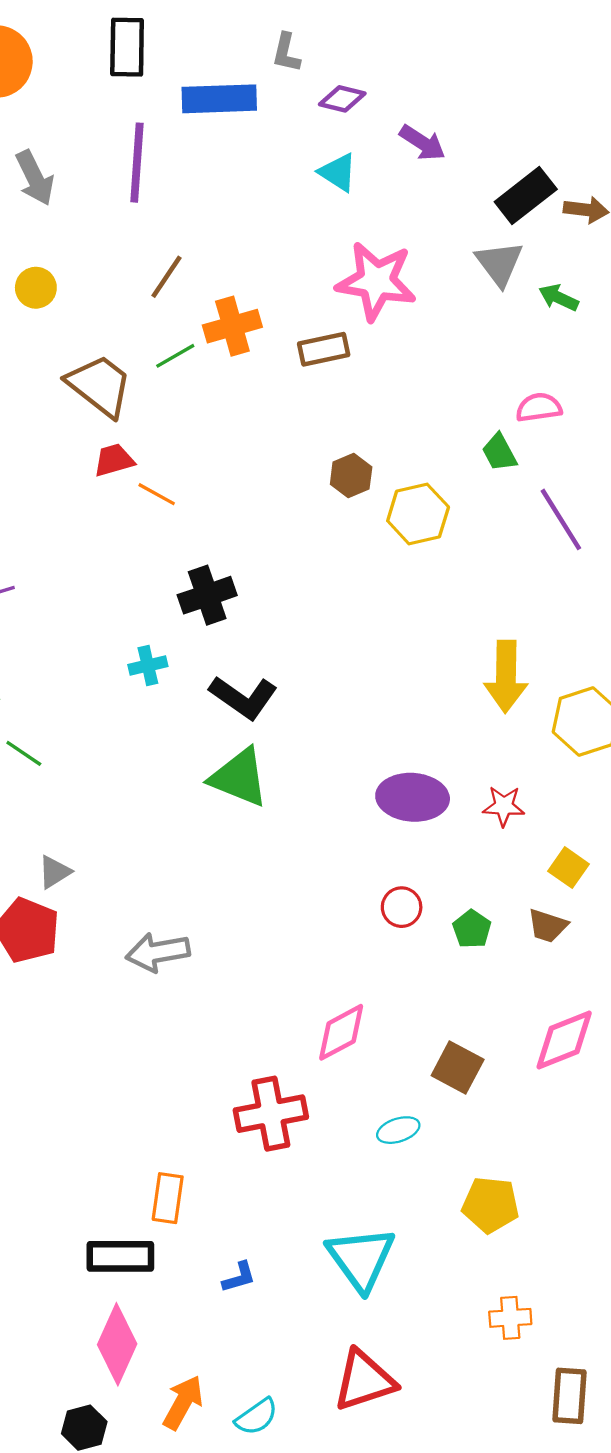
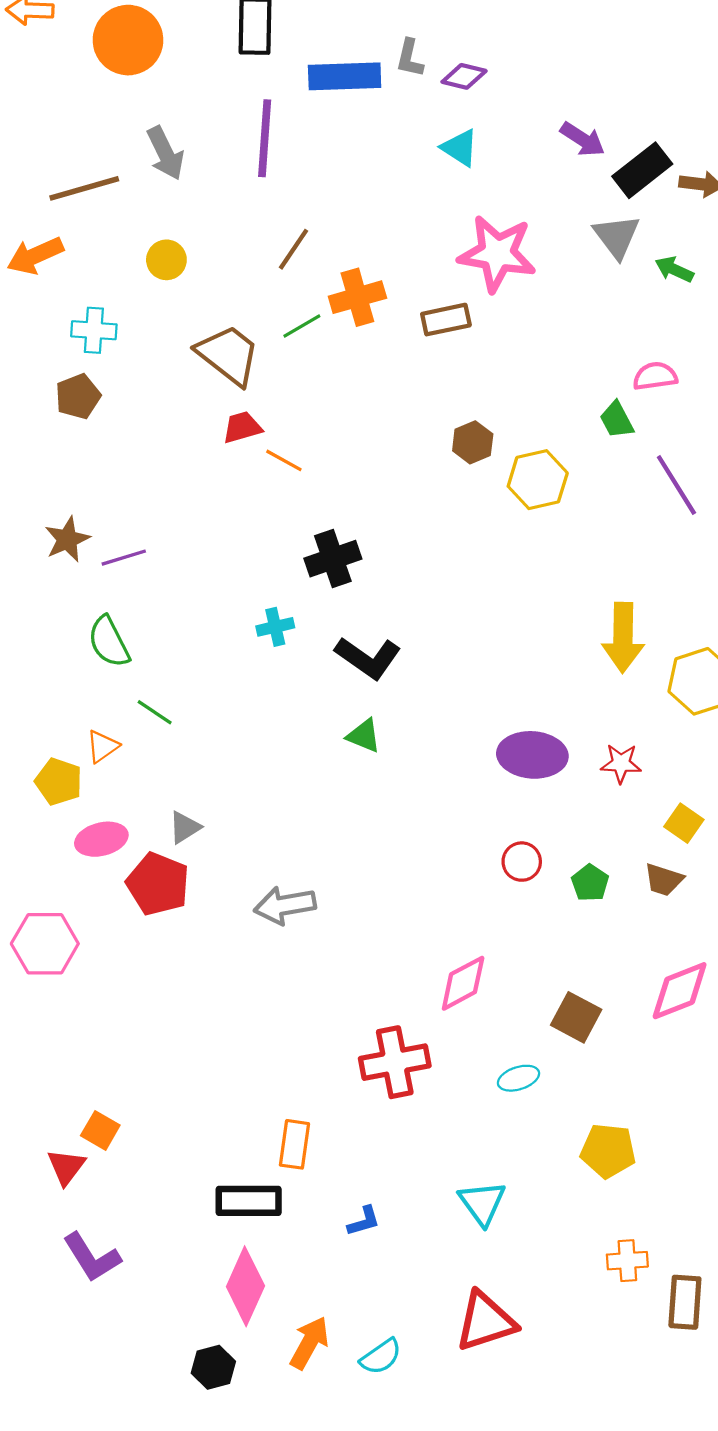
gray L-shape: (286, 53) -> (410, 58), moved
purple arrow: (422, 143) -> (583, 139), moved
green triangle: (239, 778) -> (364, 736), size x0.6
cyan triangle: (361, 1259) -> (482, 1203), size x0.7
brown rectangle: (570, 1396) -> (685, 1302), moved

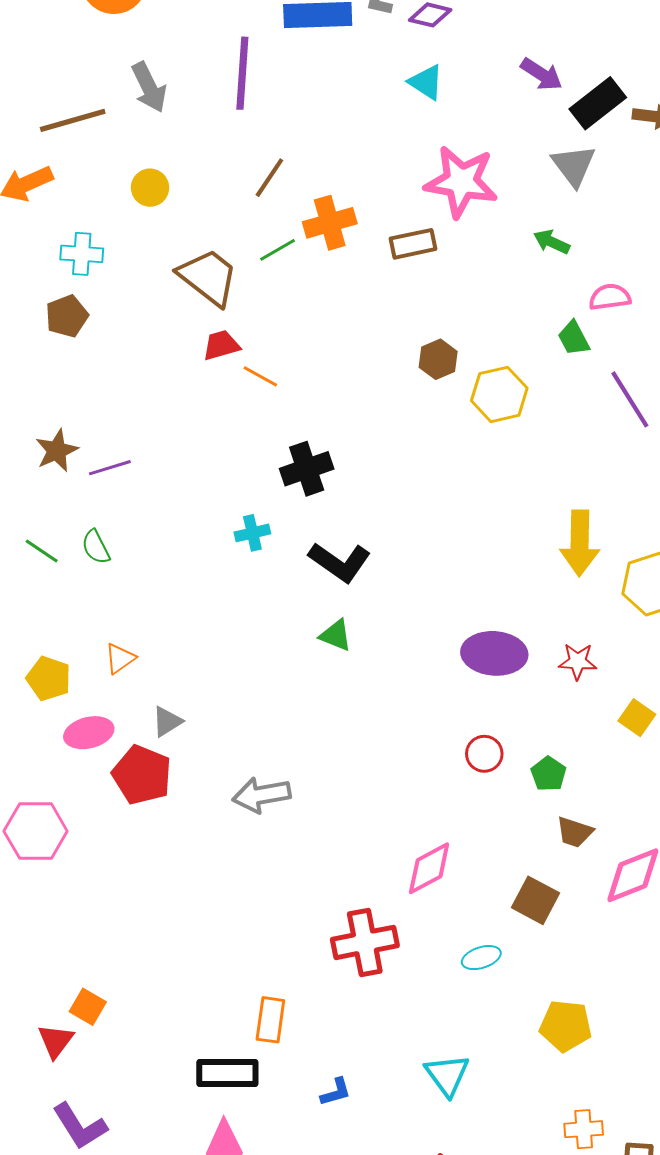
green arrow: (674, 269) -> (552, 242), moved
green semicircle: (109, 642) -> (96, 547), size x0.7
green line: (155, 712) -> (42, 551), moved
orange triangle: (102, 746) -> (120, 658), moved
brown trapezoid: (664, 880) -> (575, 832), moved

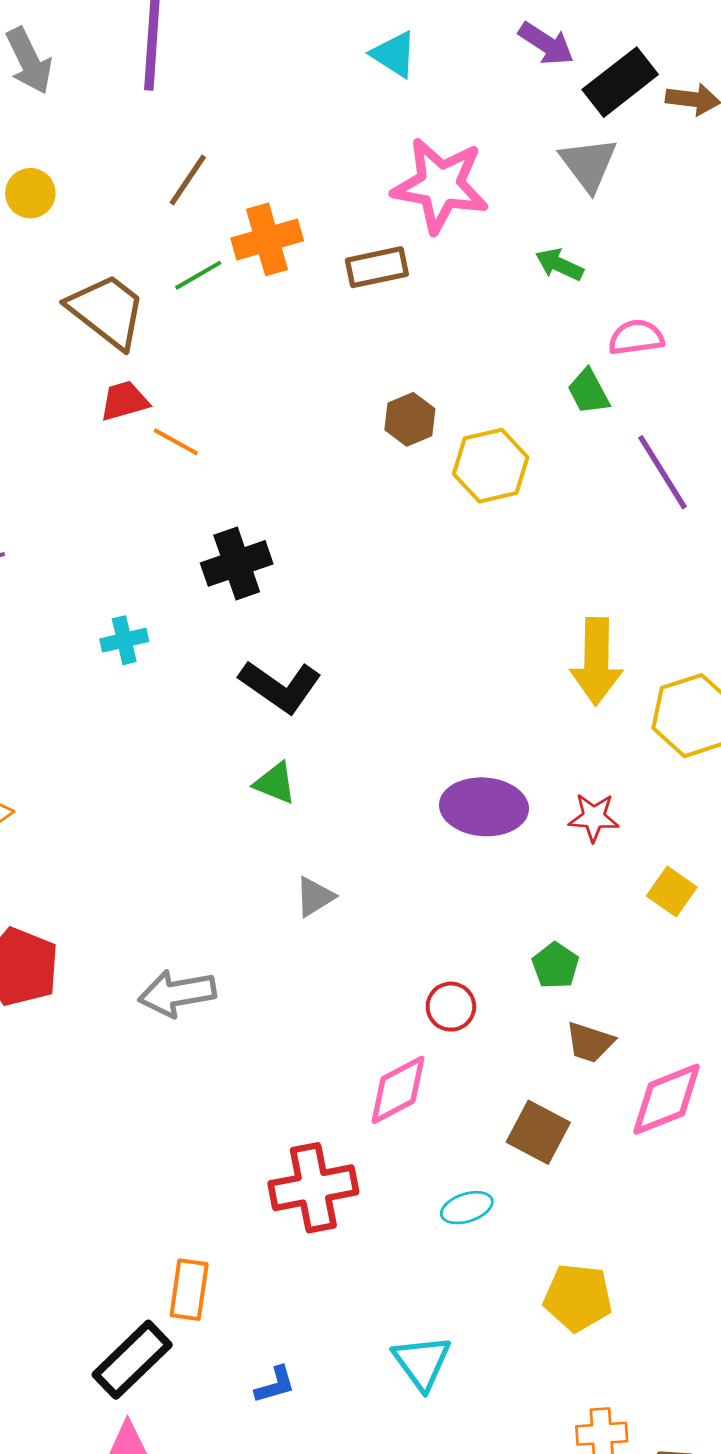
cyan cross: (252, 533) -> (124, 640), moved
gray triangle: (167, 722) -> (315, 897), moved
red circle: (484, 754) -> (451, 1007), moved
black rectangle: (227, 1073) -> (132, 1360), turned -44

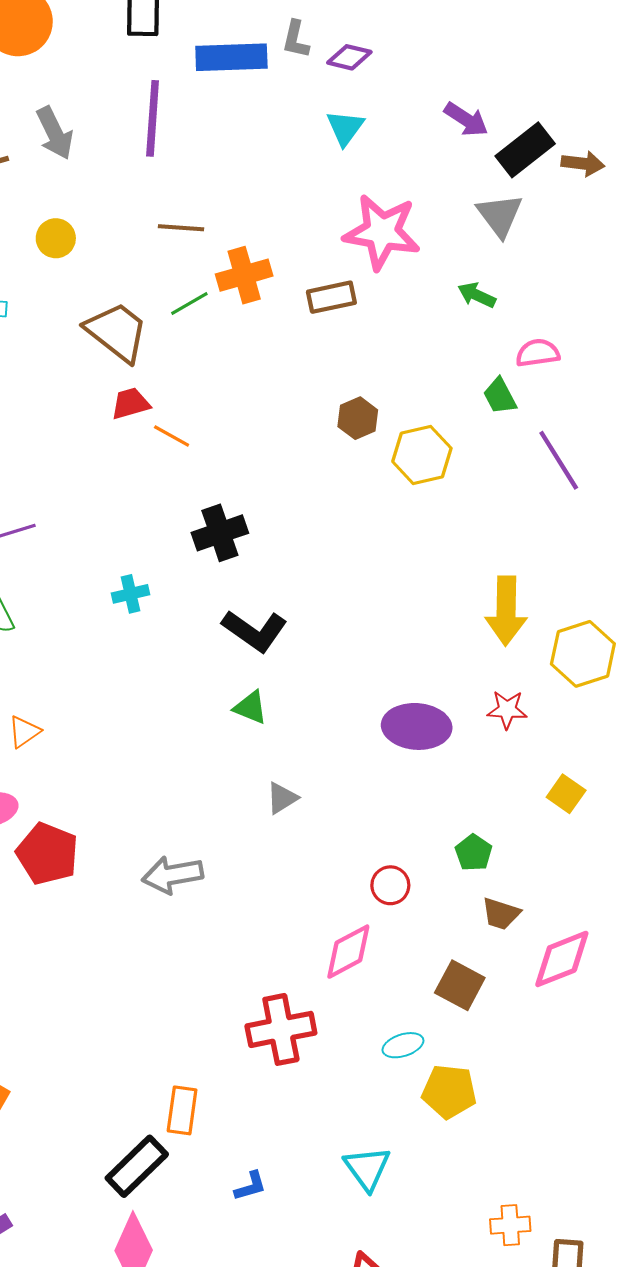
cyan triangle: (394, 54) -> (345, 128), turned 33
brown line: (188, 180) -> (181, 228), turned 60
red star: (594, 817) -> (507, 710), moved
yellow pentagon: (578, 1298) -> (449, 1092), moved

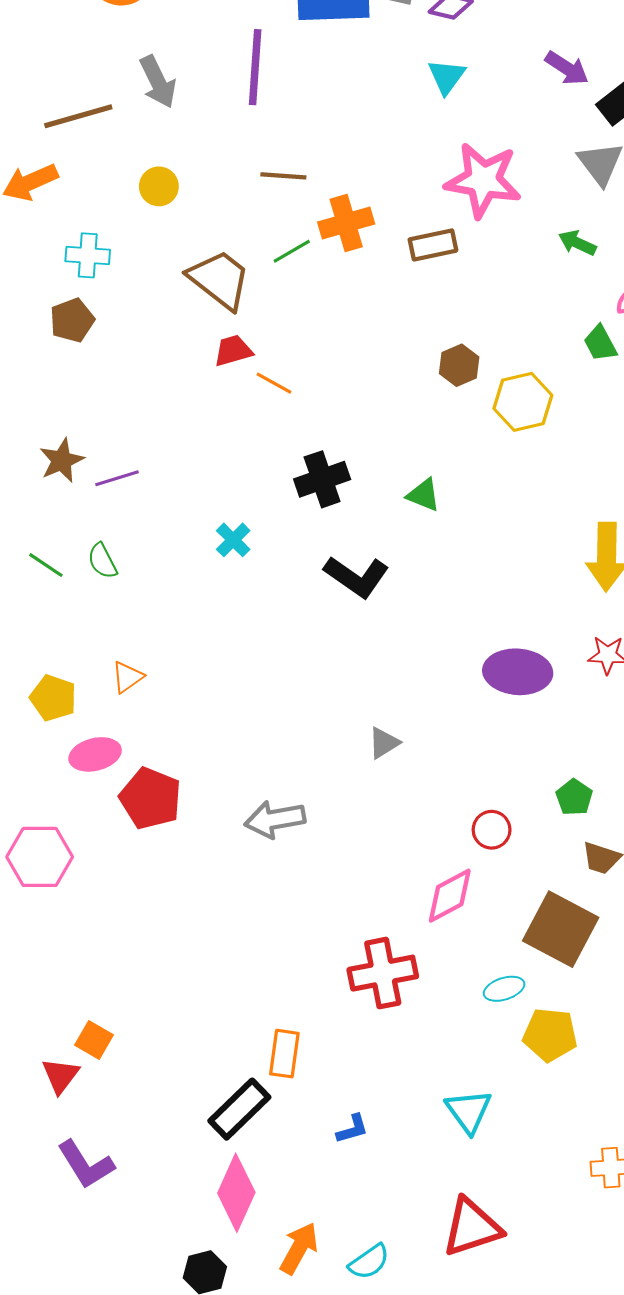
cyan cross: (130, 594) -> (233, 540), turned -32
green triangle: (250, 707) -> (424, 495), moved
brown square: (460, 985) -> (561, 929), size x1.5

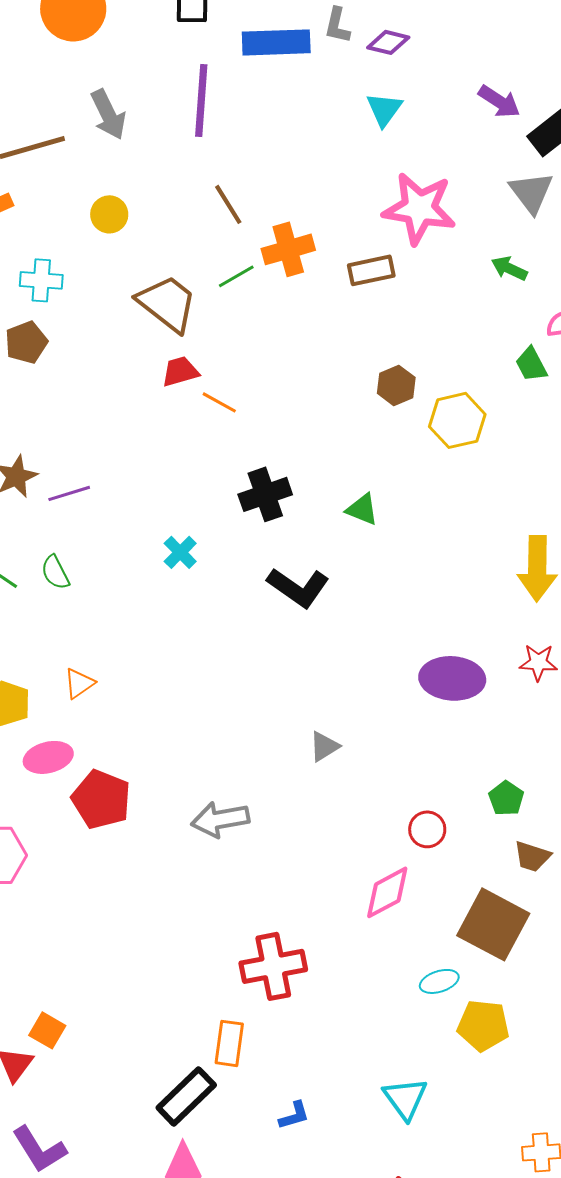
brown line: (283, 176) -> (228, 204), turned 54
red cross: (383, 973) -> (273, 966), moved

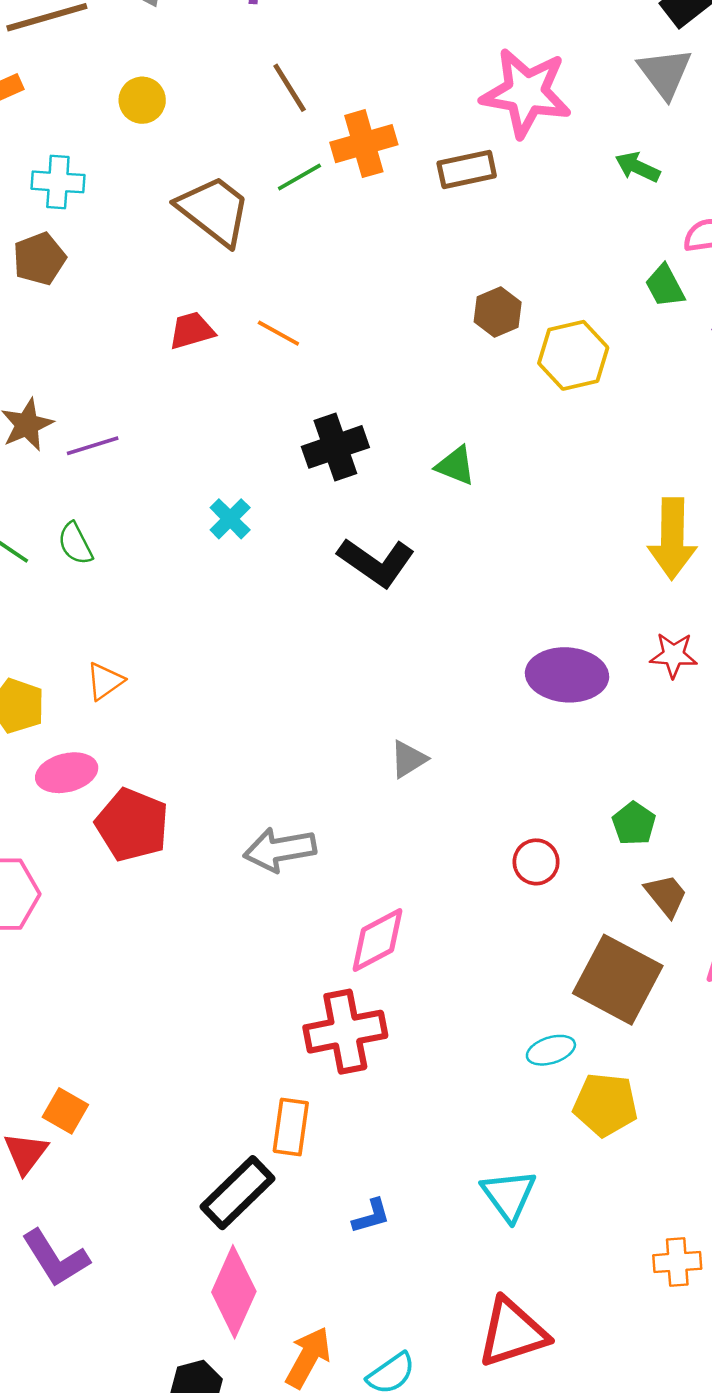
red trapezoid: (180, 371) -> (192, 331), moved
brown trapezoid: (532, 856) -> (666, 895), turned -147
pink diamond: (387, 892) -> (377, 940), moved

